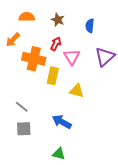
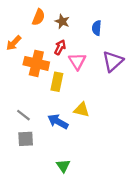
orange semicircle: (27, 17) -> (38, 17), moved, turned 112
yellow triangle: (77, 91) -> (82, 110), moved
blue arrow: (62, 122) -> (58, 122), moved
green triangle: (59, 154) -> (63, 166), turned 40

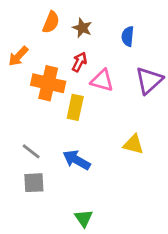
pink triangle: (77, 61) -> (102, 80), turned -42
yellow triangle: (82, 110) -> (133, 144), moved

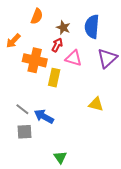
brown star: (82, 28) -> (63, 28), moved
blue semicircle: (128, 36) -> (92, 27), size x1.6
blue arrow: (77, 160) -> (44, 116), moved

